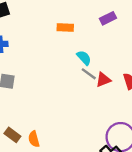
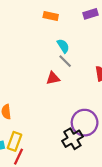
red triangle: (103, 80) -> (53, 78), moved

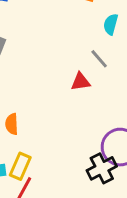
cyan semicircle: (63, 46) -> (111, 24), moved, turned -136

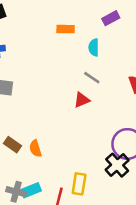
yellow rectangle: (20, 166) -> (79, 184), moved

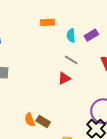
purple rectangle: (111, 18) -> (91, 35), moved
brown rectangle: (13, 145) -> (43, 121), moved

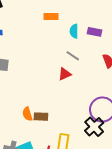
purple rectangle: (91, 35) -> (94, 32), turned 40
brown rectangle: (43, 121) -> (41, 117), turned -32

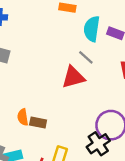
cyan semicircle: (74, 31) -> (92, 29), size x1.5
red triangle: (65, 74) -> (73, 77), size x1.5

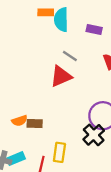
cyan semicircle: (92, 29) -> (61, 20), moved
orange semicircle: (23, 117) -> (20, 121), turned -91

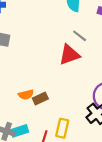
brown rectangle: (35, 123) -> (40, 98), turned -32

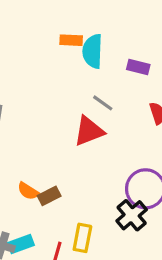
orange semicircle: (26, 95) -> (28, 191), turned 48

